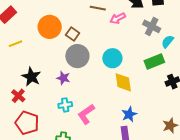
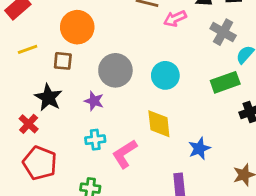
brown square: (73, 34) -> (63, 61), moved, turned -32
yellow diamond: (123, 82) -> (159, 124), moved
blue star: (129, 114) -> (199, 148), moved

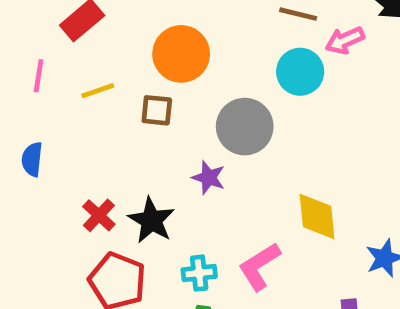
cyan circle: (165, 75) -> (300, 72), moved
black star: (48, 98) -> (151, 220), moved
cyan cross: (95, 140) -> (199, 273), moved

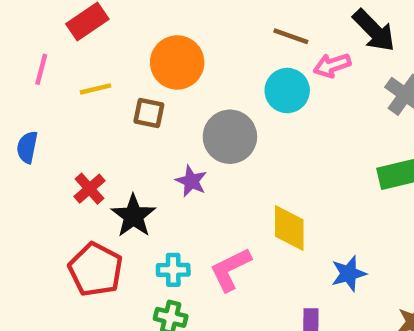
red cross: (99, 215) -> (89, 189), moved

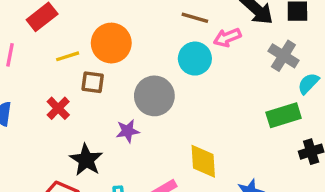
yellow line: (95, 89) -> (68, 56), moved
purple star: (191, 181) -> (128, 131), turned -30
red cross: (89, 189) -> (58, 108), moved

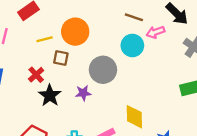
black star: (86, 160) -> (50, 95), moved

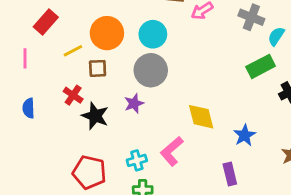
cyan circle: (132, 45) -> (153, 34), moved

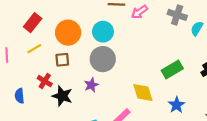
red rectangle: (46, 22) -> (33, 23), moved
yellow line: (73, 51) -> (34, 49), moved
green rectangle: (261, 66) -> (172, 69), moved
blue semicircle: (29, 108) -> (19, 96), moved

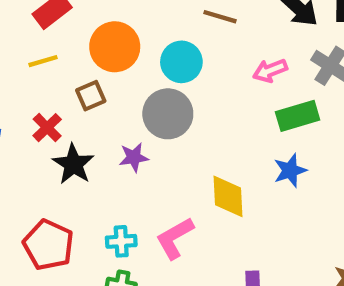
pink arrow: (139, 12) -> (270, 71), moved
brown square: (62, 60) -> (91, 96), turned -32
green rectangle: (172, 69) -> (298, 116), moved
blue star: (177, 105) -> (290, 171), moved

